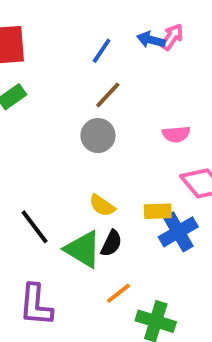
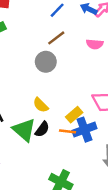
pink semicircle: (176, 134) -> (95, 44), moved
yellow rectangle: (158, 211) -> (74, 115), turned -49
orange line: (118, 293) -> (67, 131), moved, turned 35

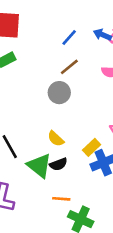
black semicircle: (42, 129) -> (58, 164), turned 35
orange line: (67, 131) -> (61, 199), moved

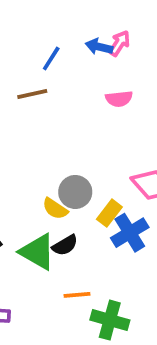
brown line: (69, 67) -> (32, 94), moved, turned 36
gray circle: (59, 93) -> (75, 192), moved

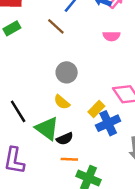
brown line: (32, 94) -> (56, 26), turned 48
gray circle: (75, 192) -> (67, 72), moved
black semicircle: (65, 245) -> (65, 139), moved

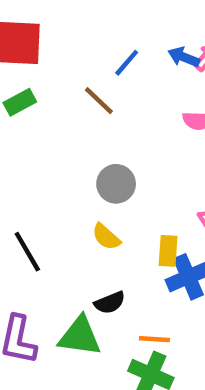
yellow rectangle: (96, 109) -> (168, 251), turned -42
green triangle: (47, 128) -> (80, 336), moved, turned -30
orange line: (69, 159) -> (154, 339), moved

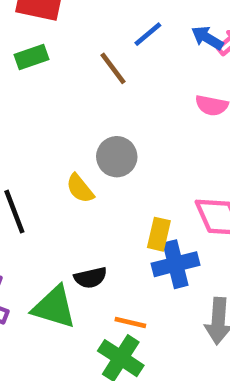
yellow semicircle: (106, 237) -> (80, 188), moved

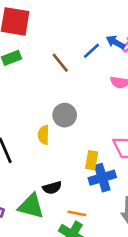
blue line: (148, 34) -> (91, 51), moved
yellow semicircle: (80, 188) -> (44, 135), turned 42

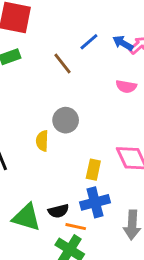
blue line: (91, 51) -> (89, 42), moved
blue cross: (102, 178) -> (95, 202), moved
black semicircle: (52, 188) -> (58, 211), moved

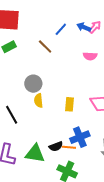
gray circle: (66, 120) -> (33, 84), moved
yellow rectangle: (93, 170) -> (70, 104), moved
orange line: (76, 227) -> (69, 147), moved

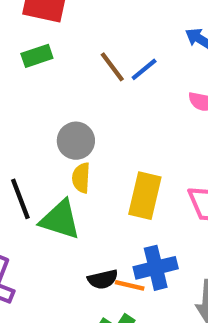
blue line: (61, 29) -> (144, 69), moved
yellow rectangle: (70, 104) -> (145, 196), size x1.5
green triangle: (35, 154) -> (60, 220), moved

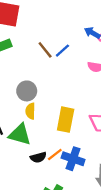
blue cross: (156, 268) -> (73, 159), turned 35
black semicircle: (103, 279) -> (38, 157), moved
orange line: (130, 285) -> (55, 154), moved, turned -49

